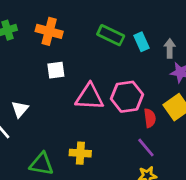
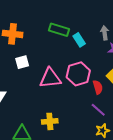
cyan rectangle: (142, 42) -> (79, 40), moved

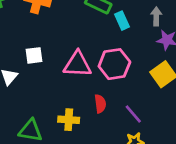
white square: (22, 62) -> (34, 55), moved
red semicircle: (98, 87) -> (100, 104), moved

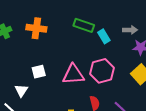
gray arrow: (156, 16) -> (130, 30), turned 96

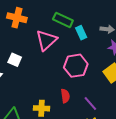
white square: (39, 72) -> (15, 60), turned 32
pink triangle: (73, 75) -> (46, 40), moved, turned -45

